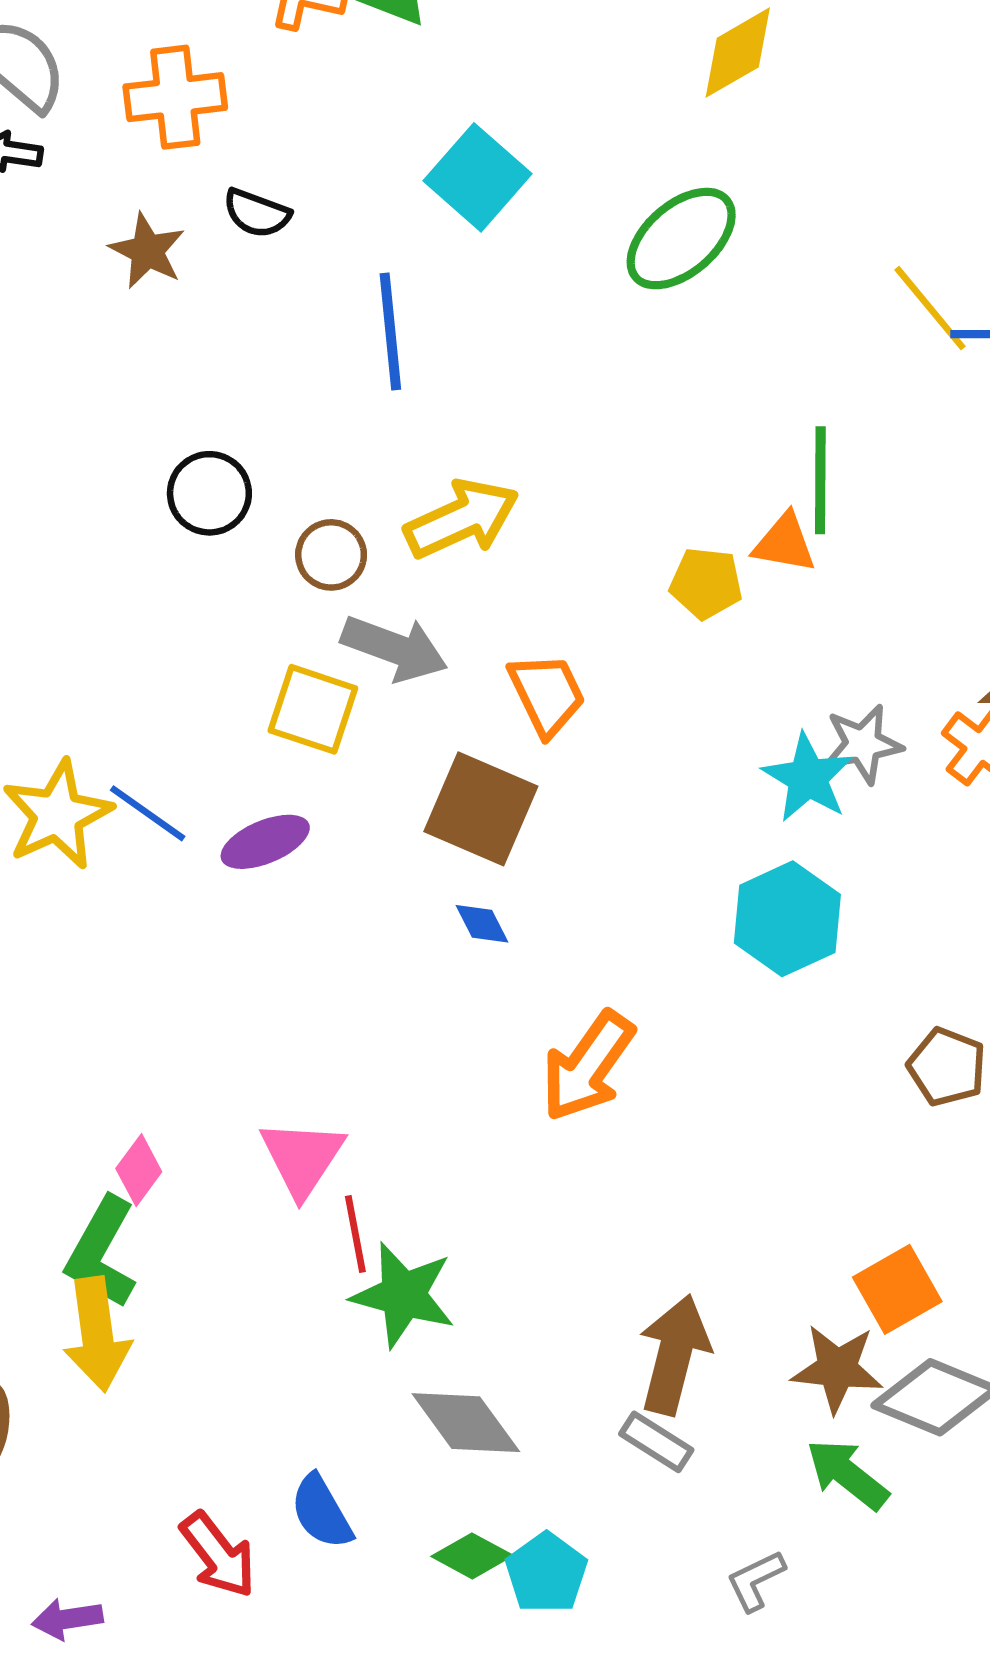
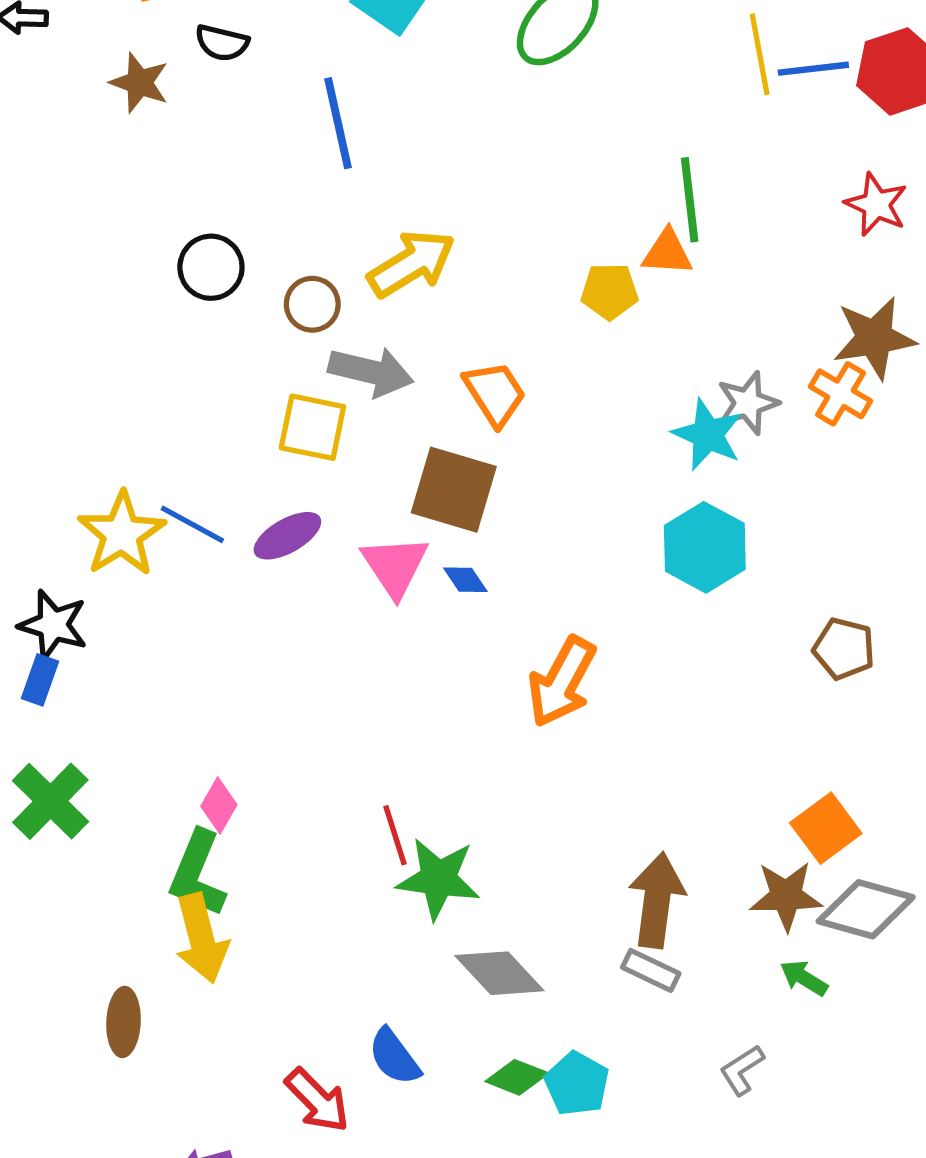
yellow line: (930, 308) -> (760, 54), turned 36
pink triangle: (302, 1158) -> (395, 566), moved
green arrow: (847, 1474) -> (804, 978), size x0.7

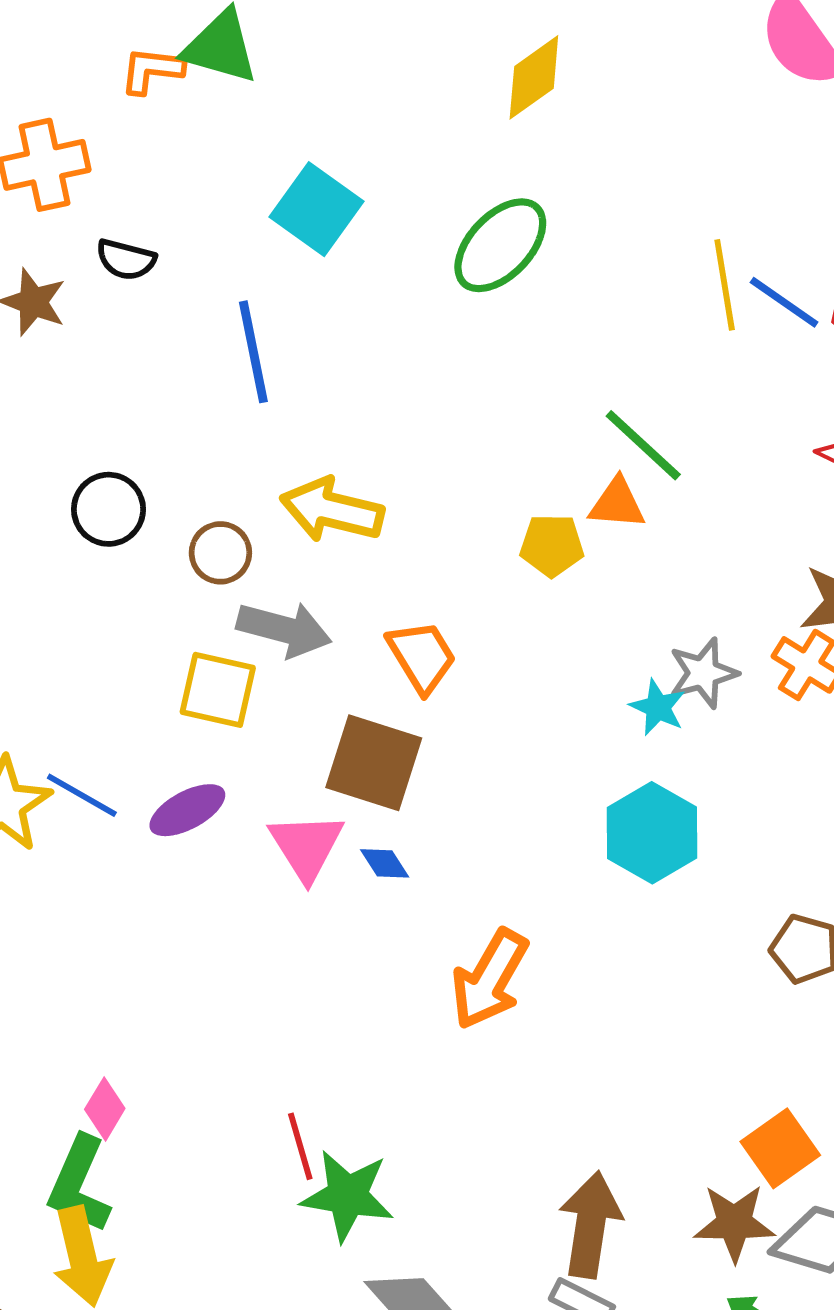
blue line: (813, 69) -> (784, 302), turned 40
green line: (690, 200) -> (643, 445), turned -42
yellow arrow: (411, 264) -> (332, 510), turned -136
cyan star: (708, 435) -> (658, 707), size x0.7

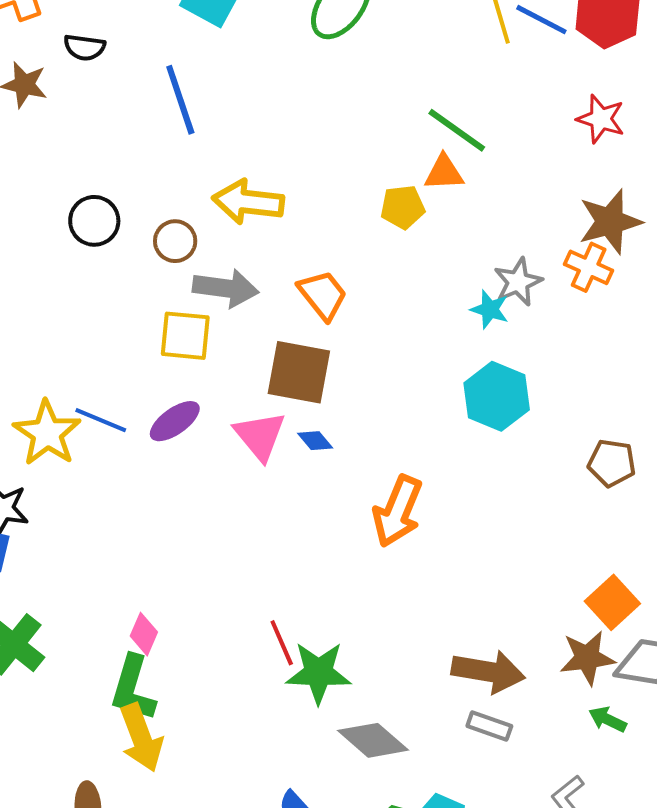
brown arrow: (590, 1225) -> (488, 672), turned 98

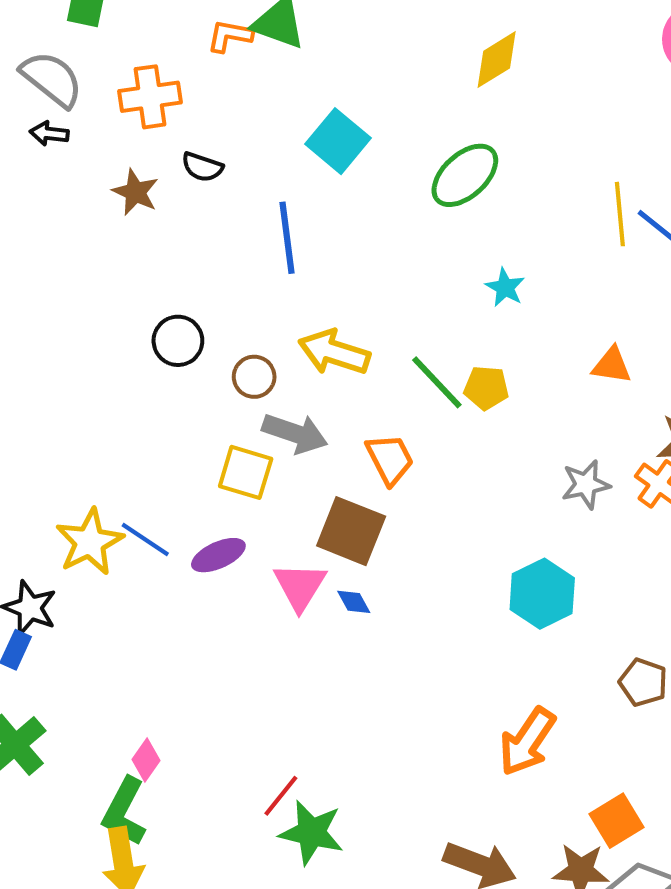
green line: (457, 130) -> (437, 382), moved
orange triangle: (444, 173) -> (612, 365), moved
cyan star: (490, 309) -> (505, 287), moved
orange arrow: (398, 511) -> (527, 742), moved
red line: (282, 643) -> (281, 796), turned 51

